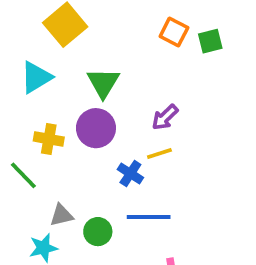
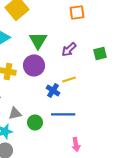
orange square: (174, 32) -> (77, 12), turned -35
green square: (210, 41) -> (100, 53), moved
purple arrow: (165, 117) -> (69, 49), moved

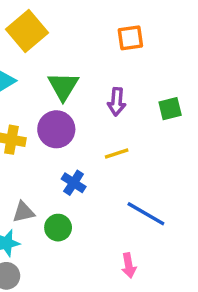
purple arrow: (69, 49) -> (117, 102), turned -42
blue cross: (53, 90) -> (74, 183), moved
blue line: (63, 114) -> (146, 214), moved, turned 30

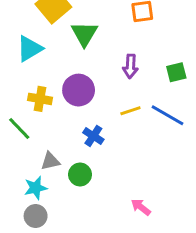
green triangle: (63, 86) -> (84, 34), moved
blue line: (146, 214) -> (167, 115), moved
pink arrow: (129, 265) -> (141, 207), turned 138

